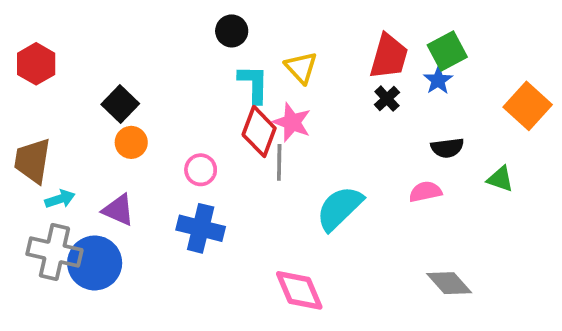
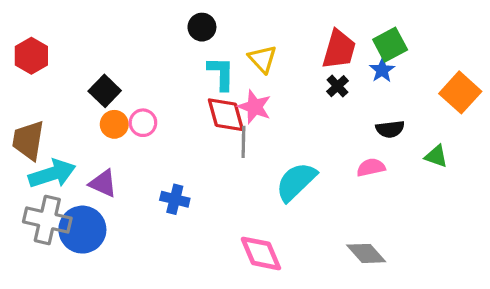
red diamond: (259, 131) -> (226, 115), turned -36
pink circle: (201, 170) -> (143, 123), moved
cyan arrow: (60, 199) -> (52, 174), size x1.8
blue cross: (201, 228) -> (175, 199), size x0.7
gray diamond: (449, 283) -> (366, 253), moved

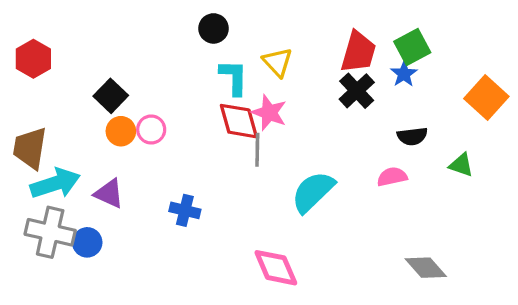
black cross: (337, 86) -> (357, 91), size x1.5
blue circle: (82, 230) -> (87, 242), size x0.6
gray diamond: (366, 253) -> (426, 268), moved

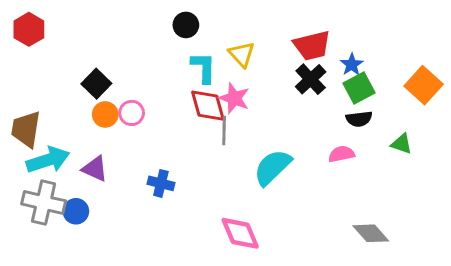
green square: (412, 47) -> (359, 88), moved
red trapezoid: (358, 52) -> (312, 45), turned 60
red hexagon: (33, 59) -> (29, 29), moved

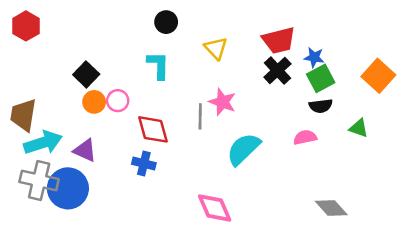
blue star: (352, 65) -> (314, 57), turned -30
cyan L-shape: (203, 67) -> (158, 65), moved
pink star: (234, 98) -> (222, 102), moved
red diamond: (208, 106) -> (153, 129), moved
blue circle: (76, 211) -> (68, 188), size x1.8

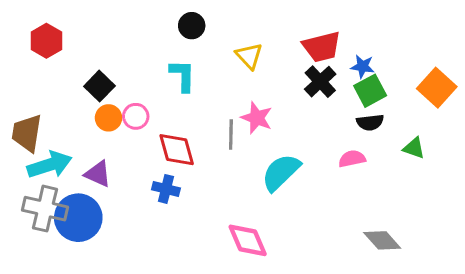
red hexagon: (26, 26) -> (46, 41), moved

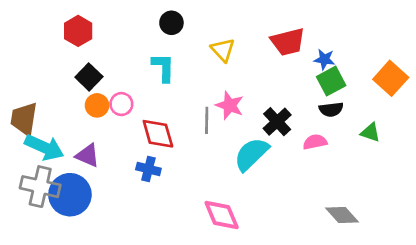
red hexagon: (46, 41) -> (78, 31), moved
black cross: (320, 82) -> (277, 122), moved
cyan arrow: (50, 165) -> (44, 147), turned 42

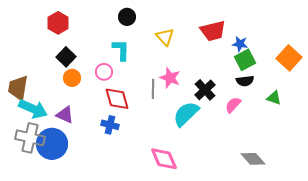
pink circle: (121, 104) -> (104, 72), moved
pink semicircle: (315, 142) -> (233, 105), turned -36

